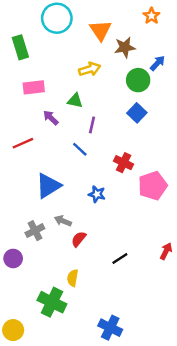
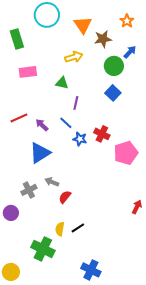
orange star: (151, 16) -> (127, 21), moved
purple arrow: (51, 118) -> (42, 125), moved
blue star: (97, 194) -> (80, 139), moved
black line: (120, 258) -> (78, 228), moved

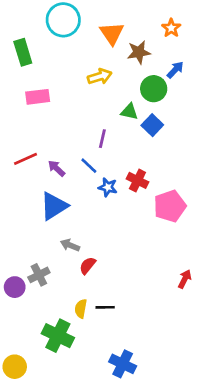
green triangle: (62, 83) -> (129, 112), moved
gray cross: (29, 190) -> (39, 275), moved
black line: (78, 228) -> (105, 307), turned 32

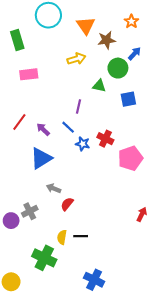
blue square: (152, 125) -> (128, 99), moved, turned 35
red line: (25, 159) -> (19, 122), turned -30

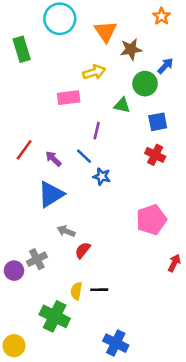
orange star: (131, 21) -> (162, 16), moved
pink rectangle: (29, 74) -> (69, 98), moved
red cross: (105, 139) -> (155, 155), moved
pink pentagon: (130, 158) -> (151, 220), moved

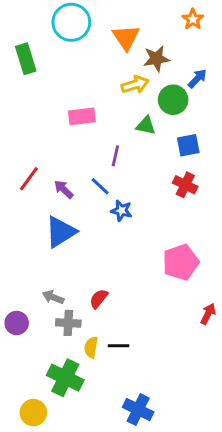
yellow arrow: (94, 72) -> (135, 85), moved
gray arrow: (66, 231) -> (53, 297), moved
gray cross: (37, 259) -> (68, 323), moved, turned 30
yellow circle: (14, 346) -> (33, 413), moved

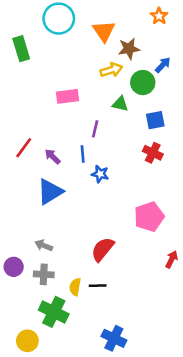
blue line: (100, 186) -> (83, 154), turned 42
red semicircle: (99, 299) -> (103, 249), moved, size x1.5
gray cross: (68, 323) -> (44, 274), moved

